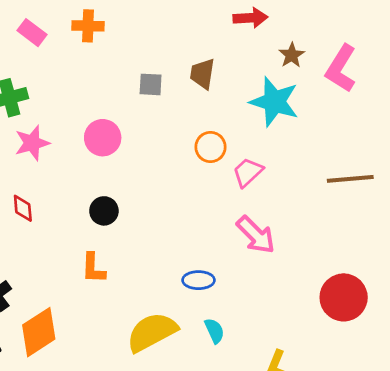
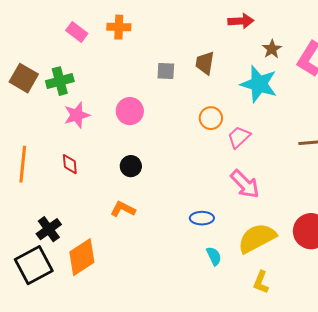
orange L-shape: (93, 268) -> (123, 209), turned 115
yellow semicircle: (152, 332) -> (257, 238), moved

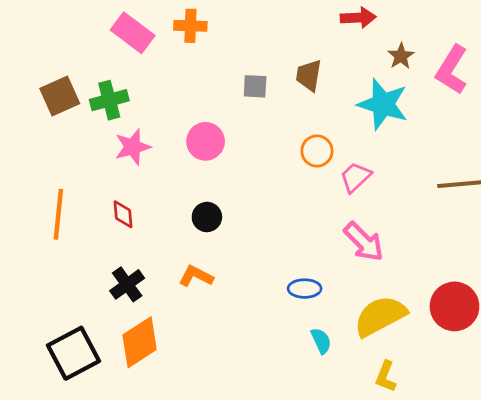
pink rectangle: (77, 32) -> (133, 33), size x1.4
brown square: (24, 78) -> (60, 96), turned 36
black cross: (49, 229) -> (127, 284), moved

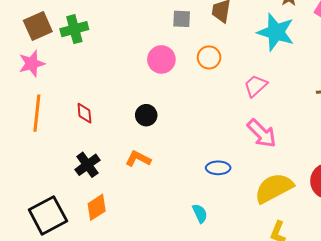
pink circle: (206, 141) -> (161, 59), moved
pink star: (133, 147) -> (32, 64), moved
orange circle: (317, 151) -> (209, 57), moved
cyan semicircle: (321, 341) -> (200, 213), moved
orange diamond: (140, 342) -> (97, 207), size x0.7

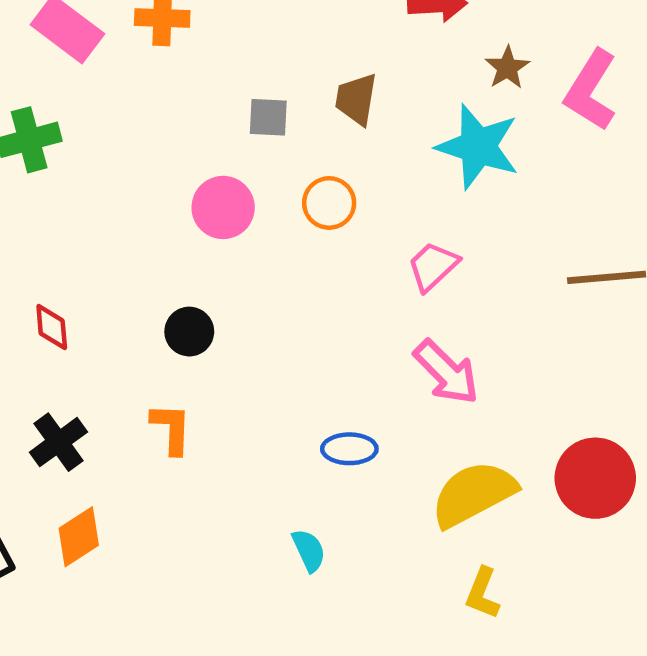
orange L-shape: (138, 159) -> (171, 429), turned 65

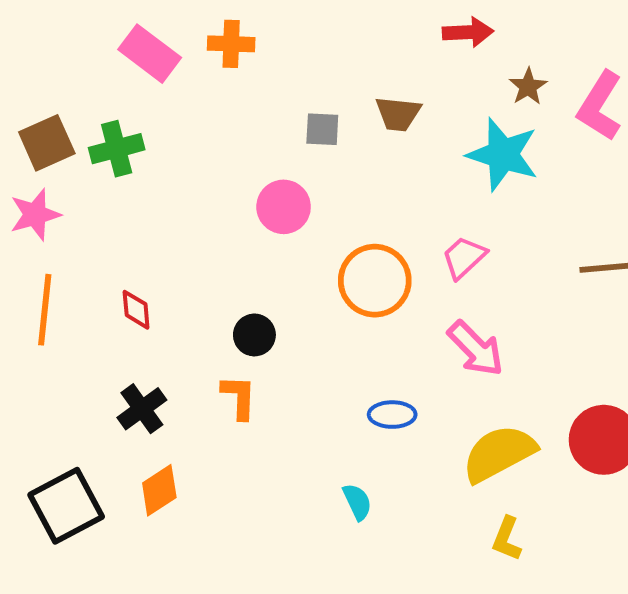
brown trapezoid: (356, 99) -> (398, 114), turned -93
orange circle: (329, 203) -> (375, 281), moved, size x1.6
black circle: (189, 332) -> (254, 335), moved

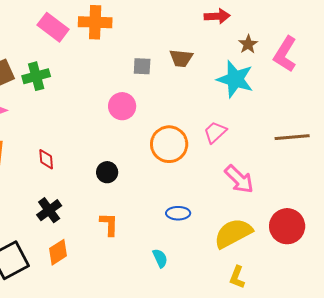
orange cross: (231, 44) -> (95, 22), size x1.4
pink arrow: (476, 349) -> (239, 179), moved
orange L-shape: (239, 397) -> (109, 224), moved

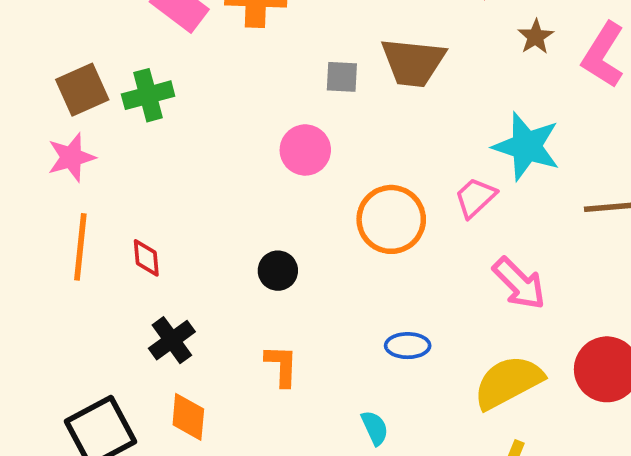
brown trapezoid: (181, 58) -> (413, 62), size x1.5
cyan star: (235, 79) -> (526, 146), moved
red diamond: (46, 159) -> (146, 258), moved
orange diamond: (58, 252) -> (188, 417), turned -52

